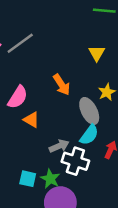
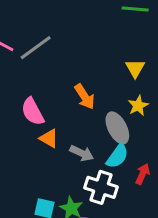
yellow triangle: (97, 53) -> (135, 68), moved
pink semicircle: (18, 97) -> (33, 112), turned 120
gray arrow: (59, 146) -> (82, 153), moved, turned 48

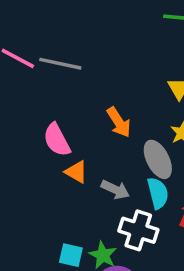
gray line: (36, 48) -> (60, 64), turned 48
cyan semicircle: (117, 156) -> (158, 193), turned -50

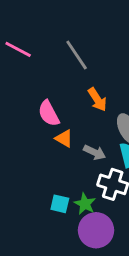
gray line: (60, 64) -> (77, 55), moved, turned 44

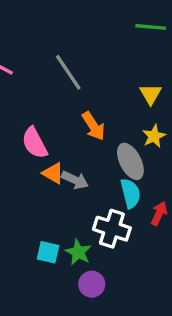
gray arrow: (95, 152) -> (75, 180), moved
purple circle: (96, 230) -> (92, 284), size x0.6

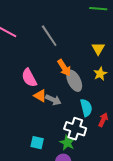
gray ellipse: (130, 161) -> (74, 81), moved
green star: (78, 252) -> (67, 143), moved

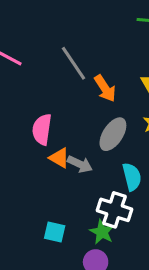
orange arrow: (64, 68) -> (105, 88), moved
pink semicircle: (29, 78) -> (42, 129), turned 36
gray ellipse: (74, 81) -> (113, 134), turned 60

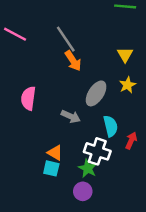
orange arrow: (105, 88) -> (73, 61), moved
pink semicircle: (42, 129) -> (28, 98), moved
orange triangle: (59, 158) -> (55, 153), moved

